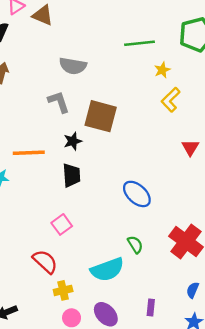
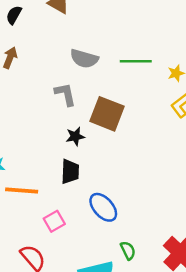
green line: (140, 43) -> (136, 61), moved
orange line: (29, 153) -> (22, 190), moved
blue ellipse: (137, 194) -> (103, 207), moved

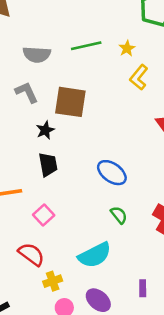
blue ellipse: (103, 207) -> (112, 173), moved
green semicircle: (128, 250) -> (119, 215), moved

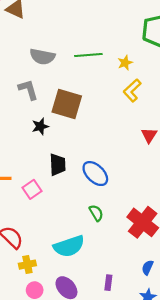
black trapezoid: (48, 165) -> (58, 165), moved
pink square: (44, 215) -> (32, 189), moved

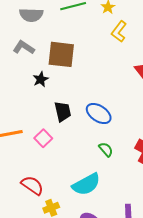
gray L-shape: (28, 90) -> (24, 47), turned -30

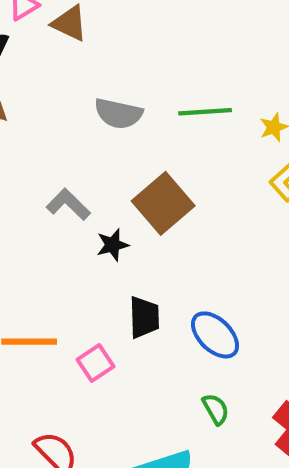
gray L-shape: (24, 47) -> (68, 204), moved
brown square: (61, 54) -> (163, 203), turned 32

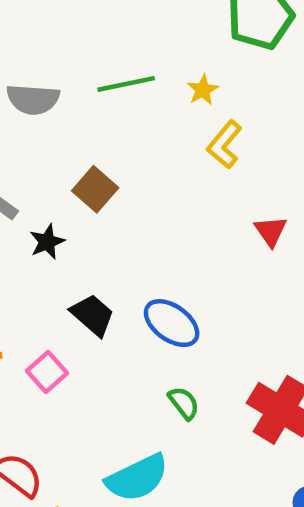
brown square: (163, 203) -> (95, 189), size x0.7
black trapezoid: (144, 317) -> (92, 315), turned -39

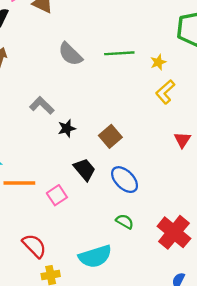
gray semicircle: (33, 99) -> (70, 54), turned 32
brown square: (95, 189) -> (110, 136), moved
green semicircle: (184, 403) -> (125, 221), turned -30

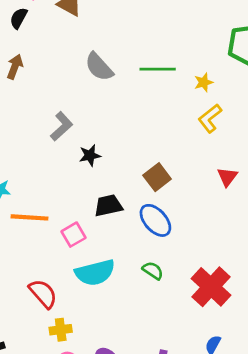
gray L-shape: (42, 105) -> (61, 126), turned 90
brown square: (110, 136) -> (157, 177), moved
black trapezoid: (85, 169) -> (108, 206), turned -65
cyan semicircle: (95, 256) -> (95, 273), moved

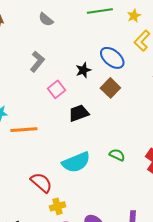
gray semicircle: (99, 67) -> (46, 19), moved, size x0.7
black star: (90, 155) -> (83, 70), moved
blue ellipse: (155, 220) -> (112, 58), moved
pink square: (74, 235) -> (57, 89), moved

